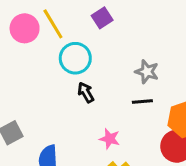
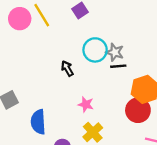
cyan circle: (75, 58) -> (95, 50), moved
black line: (142, 101) -> (118, 66), moved

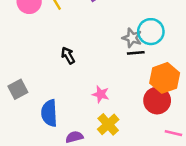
cyan circle: (95, 50) -> (151, 32), moved
black arrow: (67, 68) -> (68, 55), moved

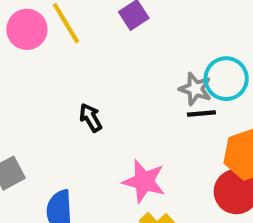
pink star: (101, 94) -> (144, 181), size x1.5

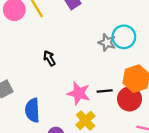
black line: (201, 114) -> (105, 91), moved

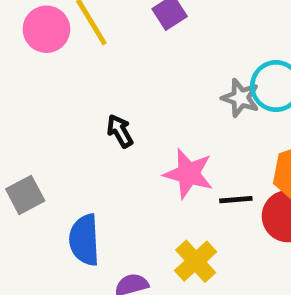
pink star: (79, 93) -> (188, 174), moved

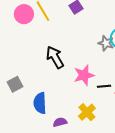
black arrow: (120, 131) -> (55, 57), size x1.6
pink star: (188, 174) -> (84, 75), turned -30

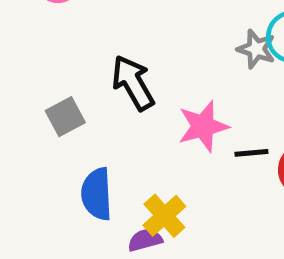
gray square: (15, 84) -> (65, 117), moved
yellow cross: (87, 112) -> (164, 216), moved

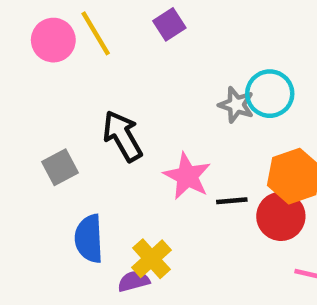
pink star: (203, 126) -> (187, 176), turned -30

